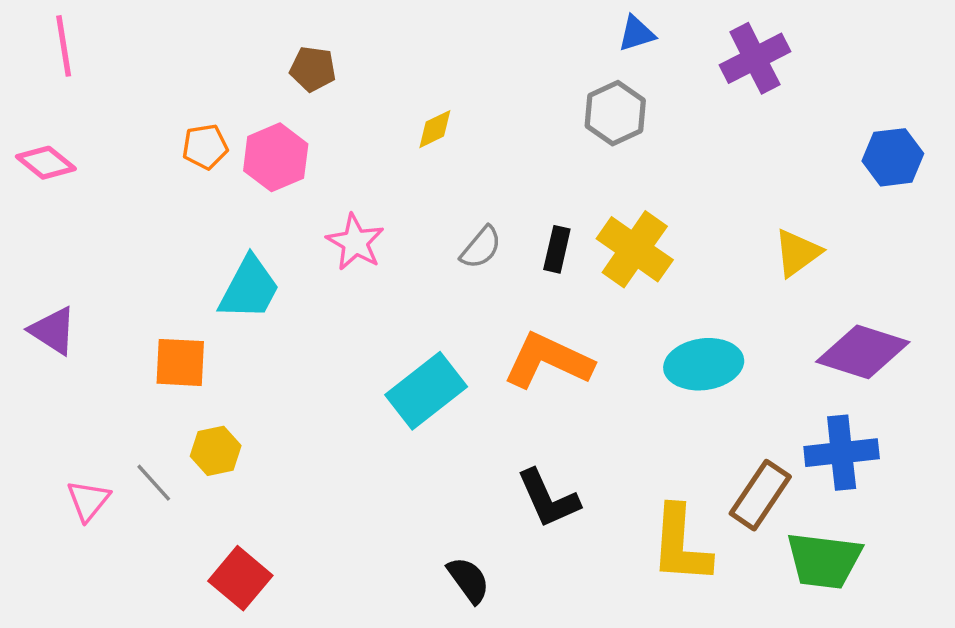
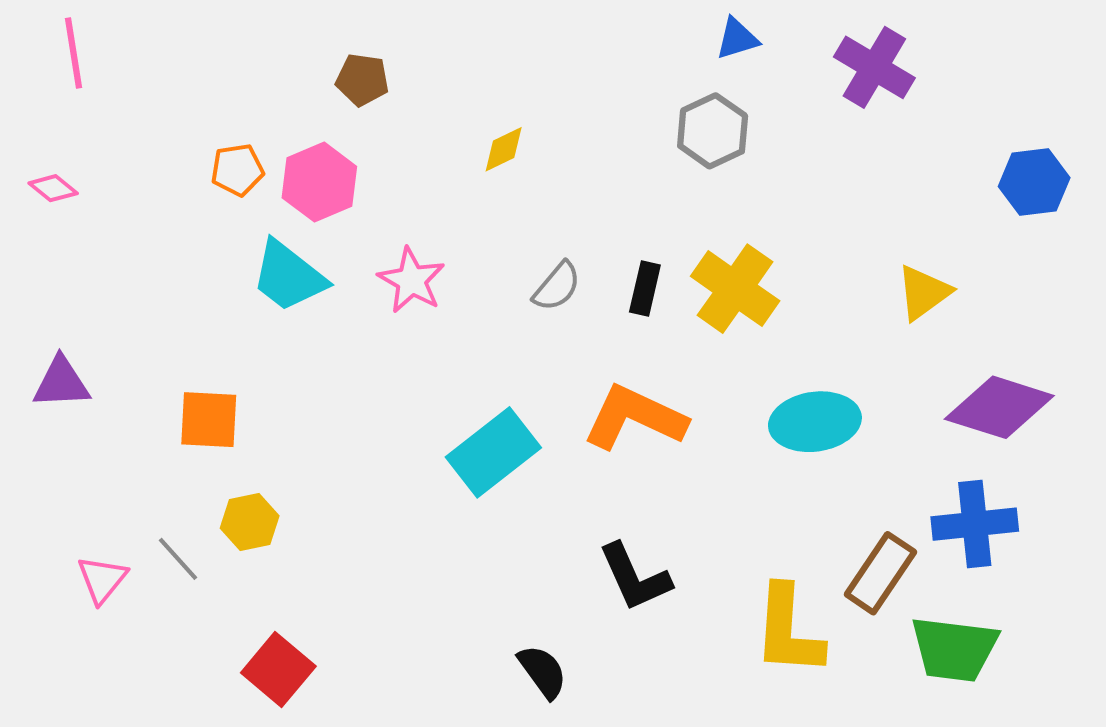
purple cross: (755, 58) -> (874, 67), turned -32
pink diamond: (46, 163) -> (53, 188), size x0.7
cyan trapezoid: (249, 288) -> (289, 276), moved, turned 100
purple triangle: (53, 331) -> (61, 383), turned -36

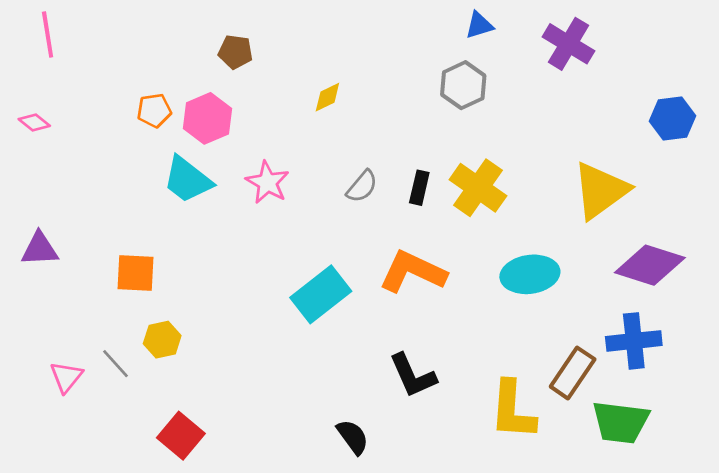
yellow triangle: (924, 293) -> (601, 190), size x1.6

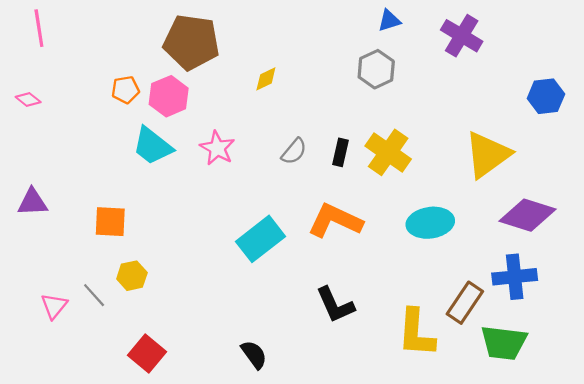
brown pentagon: (235, 52) -> (191, 42), size x2.0
black semicircle: (353, 437) -> (254, 355), moved

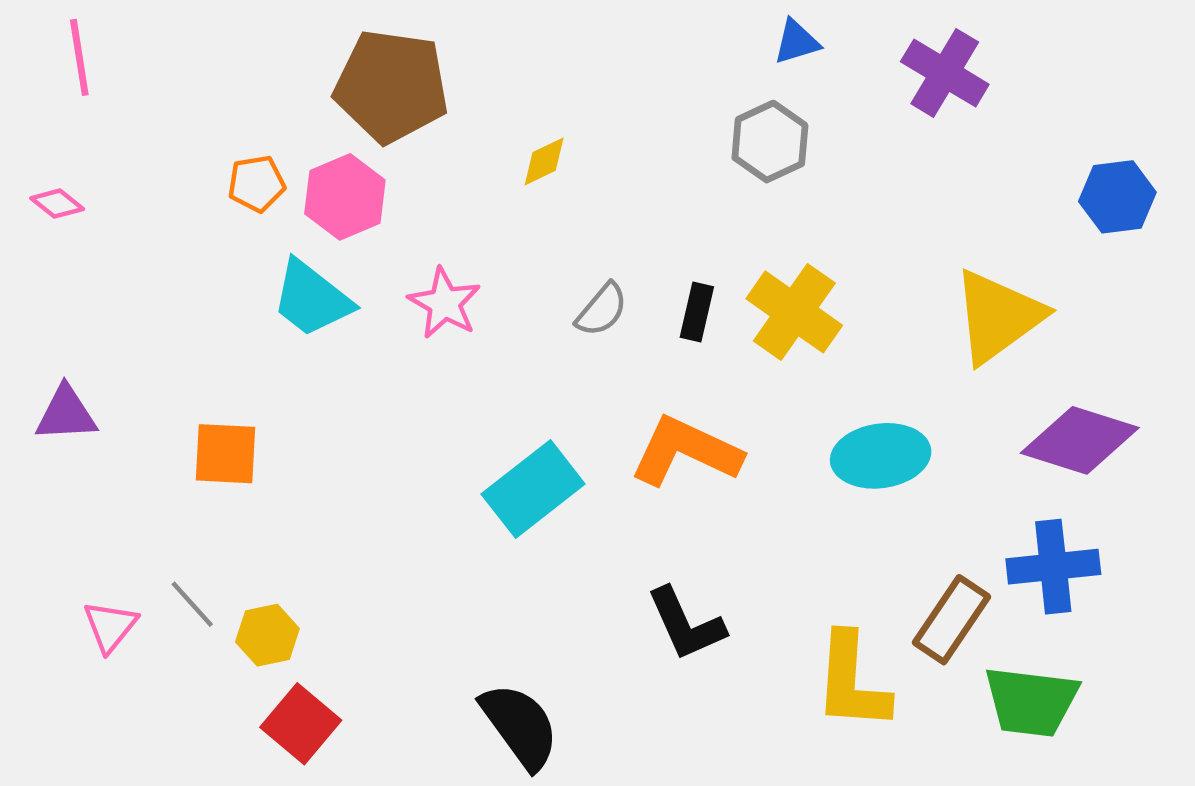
yellow hexagon: (132, 276) -> (267, 635), moved
black semicircle: (254, 355) -> (520, 726), size x1.5

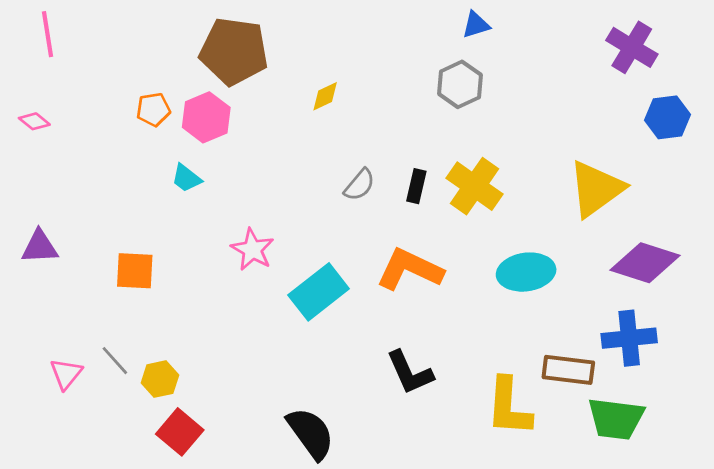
purple cross: (945, 73) -> (632, 47), moved
cyan trapezoid: (312, 299) -> (186, 178), size x0.6
pink star: (445, 303) -> (252, 250), moved
brown rectangle: (951, 620) -> (568, 370), turned 63

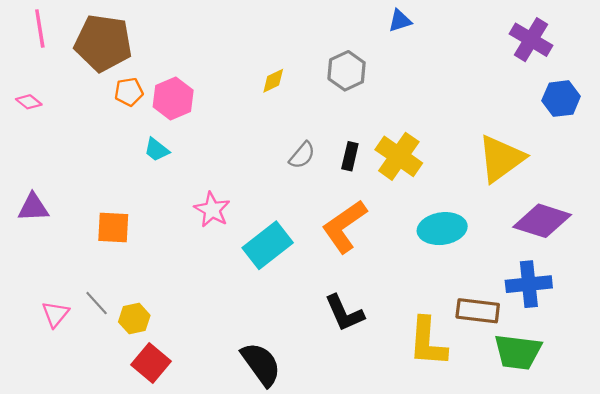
brown pentagon: (234, 51) -> (103, 43), moved
gray hexagon: (460, 84) -> (347, 71), moved
orange L-shape: (410, 269) -> (344, 226), turned -60

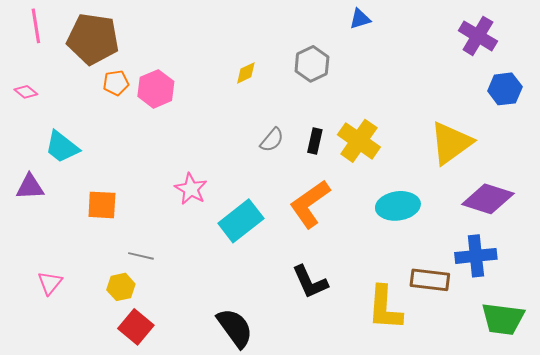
cyan trapezoid: (157, 150) -> (62, 147), moved, size x1.5
gray line: (97, 303) -> (141, 256), moved, turned -35
green trapezoid: (518, 352) -> (503, 319), moved

